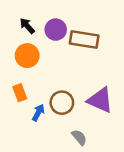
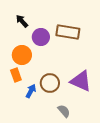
purple circle: (56, 30) -> (41, 37), moved
orange circle: (27, 56) -> (22, 55), moved

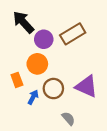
black arrow: (22, 21) -> (23, 22), size x1.6
brown rectangle: (68, 32) -> (73, 34), turned -40
orange circle: (22, 55) -> (37, 64), moved

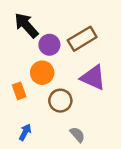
purple triangle: (87, 86) -> (93, 78), moved
blue arrow: (33, 97) -> (25, 132), moved

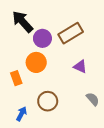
purple triangle: (93, 78) -> (80, 67), size x0.6
brown circle: (60, 101) -> (48, 101), moved
gray semicircle: (77, 135) -> (93, 99), moved

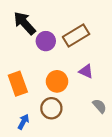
orange circle: (36, 62) -> (57, 81), moved
orange rectangle: (16, 78) -> (18, 84), size x1.5

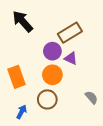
purple circle: (46, 41) -> (52, 51), moved
purple triangle: (86, 71) -> (71, 58), moved

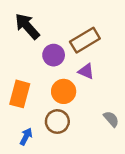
purple circle: (52, 51) -> (54, 55), moved
orange rectangle: (16, 77) -> (20, 94), turned 35

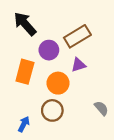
purple triangle: (86, 71) -> (79, 65), turned -42
orange rectangle: (20, 94) -> (25, 72), moved

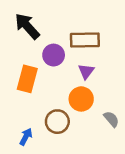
brown rectangle: (77, 36) -> (85, 40), turned 30
purple triangle: (79, 65) -> (86, 71), turned -35
orange circle: (58, 83) -> (81, 99), moved

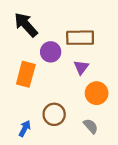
orange circle: (81, 99) -> (97, 93), moved
gray semicircle: (111, 119) -> (91, 126), moved

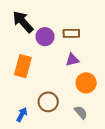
brown rectangle: (80, 38) -> (71, 33), size x0.7
purple circle: (51, 52) -> (45, 37), moved
purple triangle: (81, 67) -> (72, 60), turned 40

